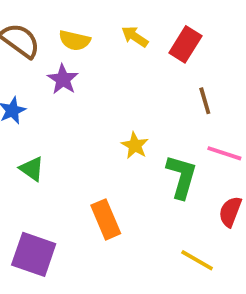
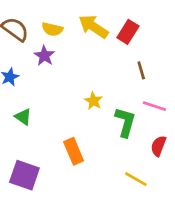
yellow arrow: (135, 37) -> (93, 27), size x1.6

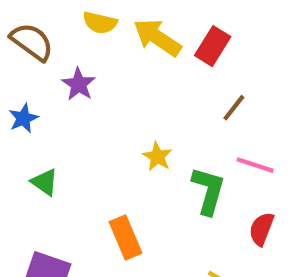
yellow semicircle: (52, 29) -> (100, 23), moved
brown line: (141, 70) -> (234, 108), turned 54

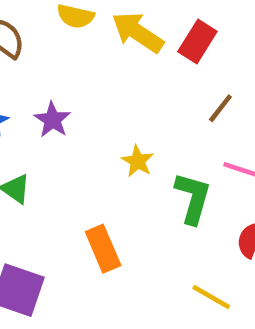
purple star: (79, 84) -> (52, 120), moved

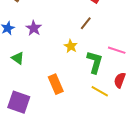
brown line: (220, 108) -> (86, 23), moved
yellow line: (211, 297) -> (100, 91), moved

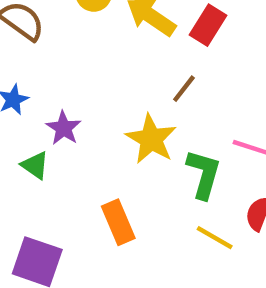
purple star: (34, 28) -> (63, 128), moved
yellow star: (71, 46) -> (151, 139), size x1.6

